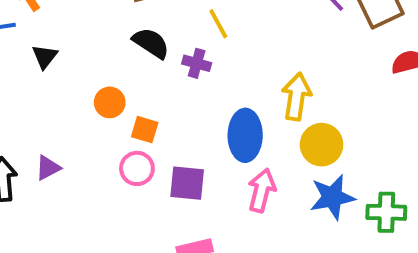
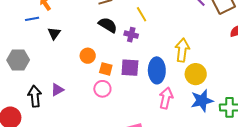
purple square: (187, 183) -> (130, 68), moved

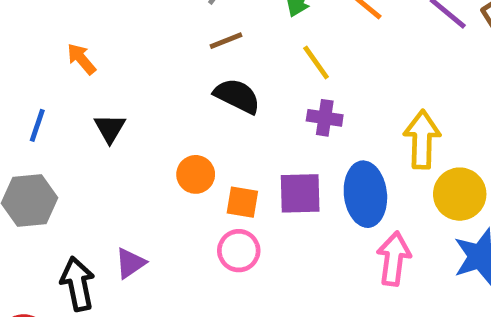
blue line: (32, 19) -> (37, 125), moved, turned -56
purple cross: (131, 35) -> (325, 118), moved

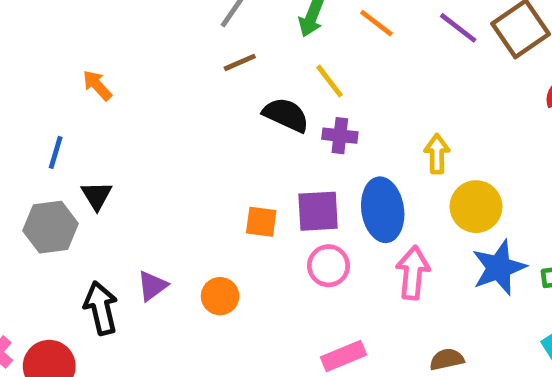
black semicircle: (237, 96) -> (286, 115), moved
black triangle: (110, 128) -> (97, 196), moved
yellow arrow: (422, 139) -> (437, 154), size x0.7
orange circle: (196, 174) -> (220, 296), moved
pink circle: (239, 251) -> (328, 266), moved

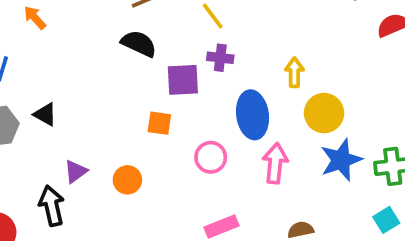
black semicircle: (286, 115) -> (139, 44), moved
black triangle: (97, 196) -> (45, 114), moved, turned -30
purple square: (318, 211) -> (183, 80), moved
black arrow: (101, 308) -> (52, 206), moved

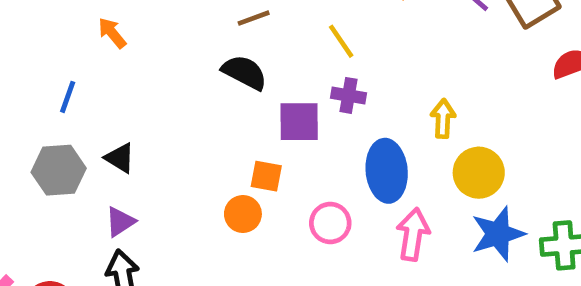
purple triangle: (76, 171) -> (120, 222), moved
orange circle: (127, 180) -> (243, 214), moved

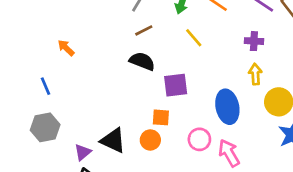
purple cross: (348, 95) -> (254, 41), moved
blue line: (68, 97) -> (45, 86), turned -36
black triangle: (120, 158) -> (113, 140), moved, size x1.5
pink arrow: (413, 234) -> (229, 153), moved, turned -32

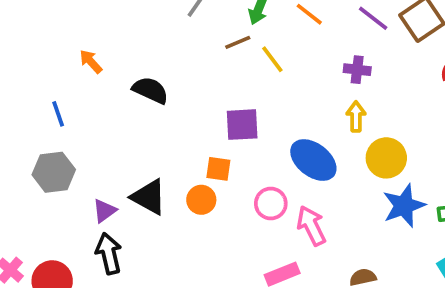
brown line: (144, 30) -> (238, 42), moved
black semicircle: (142, 61) -> (150, 90), moved
blue ellipse: (227, 107) -> (313, 160), turned -44

